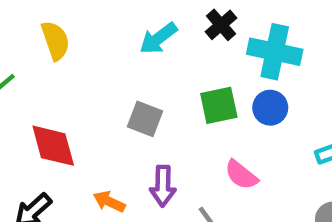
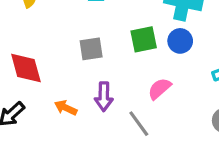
gray square: (145, 119) -> (91, 49), turned -30
pink semicircle: (241, 175) -> (159, 89), turned 100

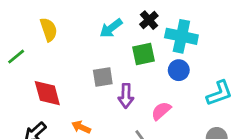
green square: (144, 39) -> (144, 54), moved
purple arrow: (104, 97) -> (126, 96), moved

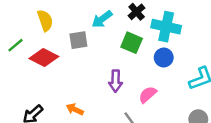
green square: (144, 54) -> (132, 43), turned 35
gray square: (103, 77) -> (78, 40), moved
red diamond: (47, 93) -> (44, 57), moved, turned -48

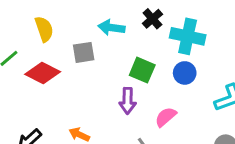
cyan arrow: (102, 19) -> (111, 28), turned 45
green square: (132, 43) -> (142, 70), moved

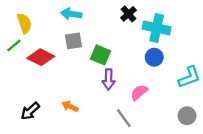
cyan arrow: (111, 28) -> (71, 14), moved
yellow semicircle: (44, 29) -> (24, 23), moved
green square: (142, 70) -> (100, 55), moved

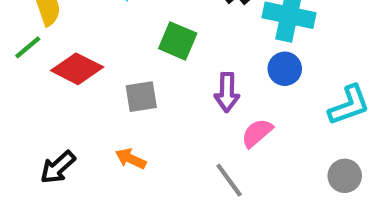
gray square: (73, 41) -> (141, 97), moved
green square: (100, 55) -> (178, 41), moved
purple arrow: (109, 79) -> (227, 92), moved

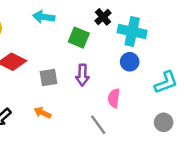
green square: (178, 41) -> (79, 38), moved
purple arrow: (227, 92) -> (82, 75), moved
pink semicircle: (257, 133) -> (114, 98), turned -42

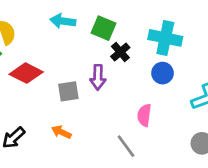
black cross: (103, 17) -> (120, 52), moved
green square: (79, 38) -> (103, 28), moved
purple arrow: (82, 75) -> (98, 77), moved

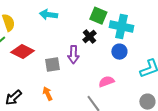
green square: (103, 28) -> (98, 16), moved
pink semicircle: (144, 115) -> (106, 82), turned 63
orange arrow: (61, 132) -> (47, 94), turned 40

